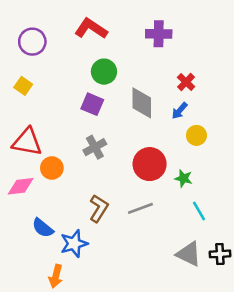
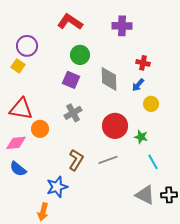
purple circle: (32, 42) -> (27, 46), moved
red cross: (186, 82) -> (143, 63), turned -32
blue semicircle: (43, 228) -> (18, 169), moved

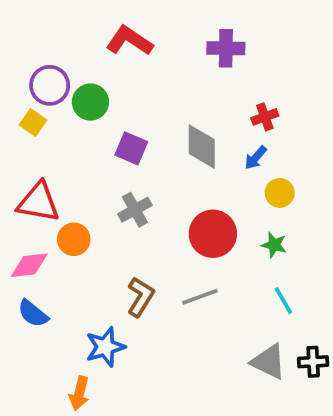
green circle: (80, 55) -> (90, 102), moved
red cross: (143, 63) -> (265, 117), turned -32
green star: (141, 137) -> (274, 245), moved

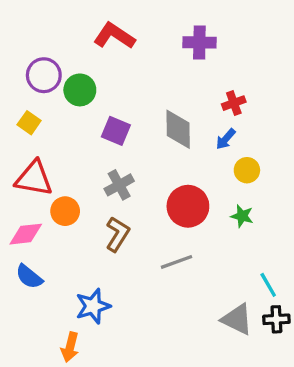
yellow square: (33, 122) -> (29, 123), moved
brown L-shape: (141, 297) -> (118, 234), moved
cyan line: (283, 301) -> (268, 285), moved

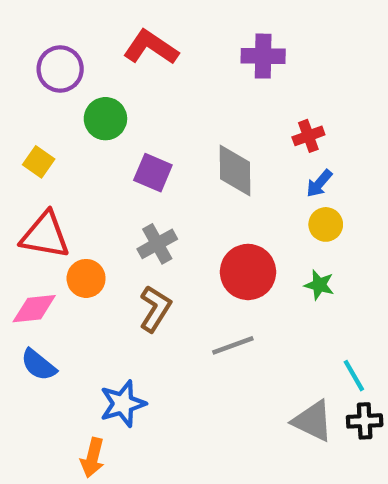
purple circle: (44, 75) -> (60, 69), moved
blue arrow: (226, 139) -> (319, 183), moved

